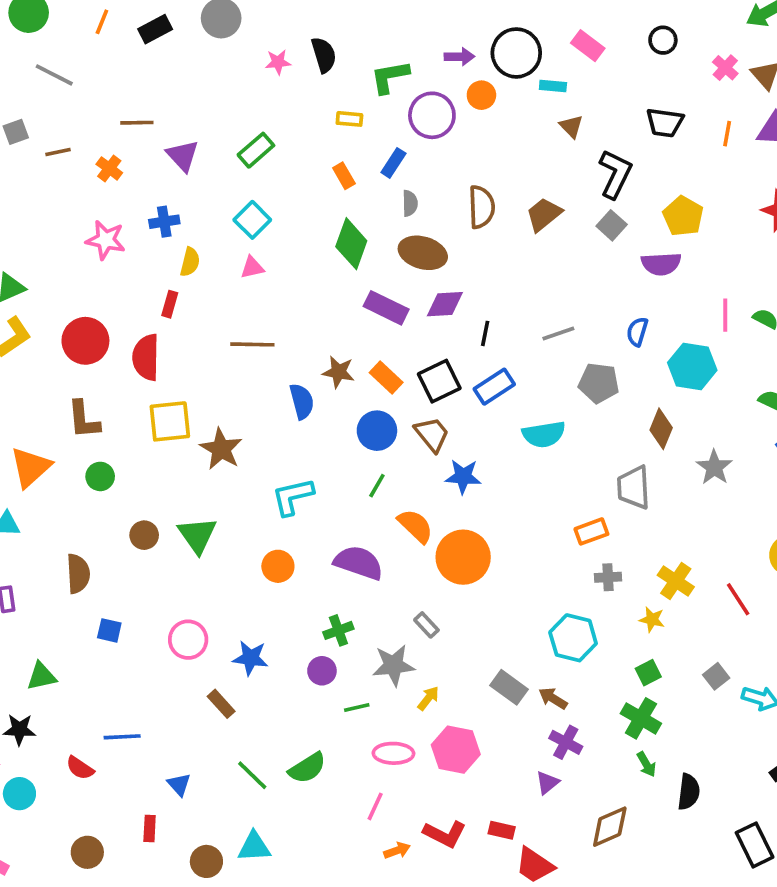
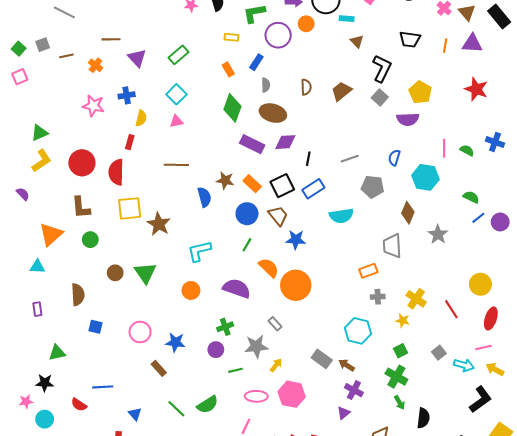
brown semicircle: (481, 207) -> (306, 87), size x0.7

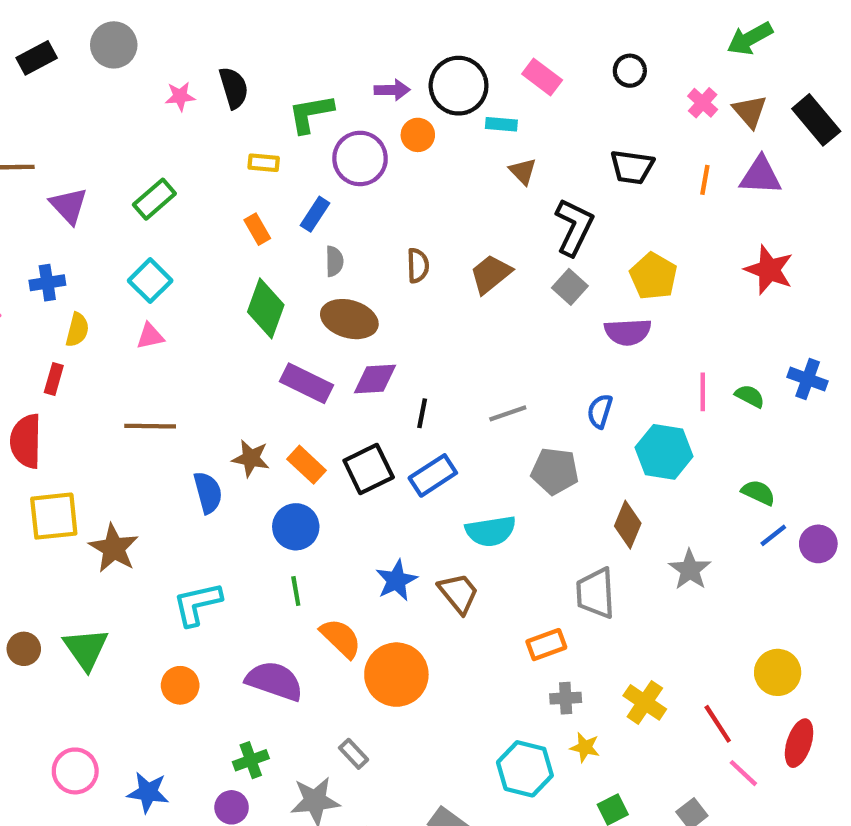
brown trapezoid: (278, 216) -> (459, 593), moved
blue star: (296, 240) -> (396, 580), turned -30
green line: (247, 245) -> (296, 591), turned -40
yellow star: (403, 321) -> (585, 747), moved
pink line: (484, 348) -> (743, 773), moved, turned 56

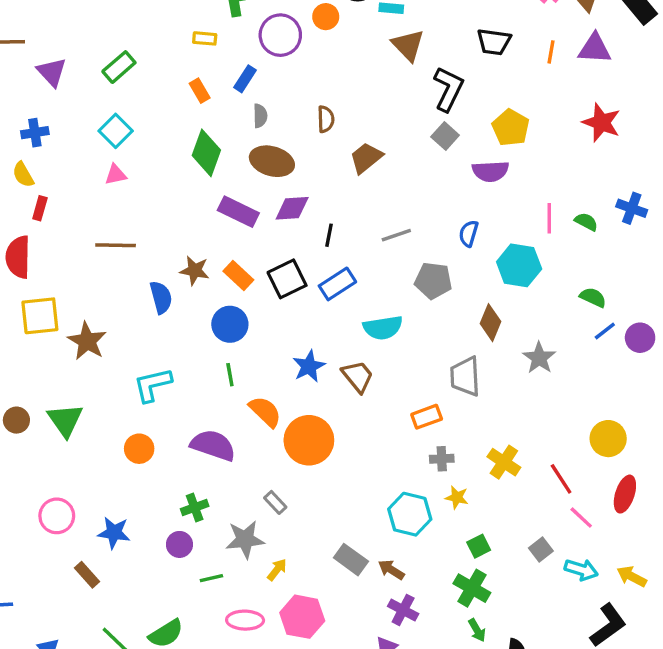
brown triangle: (523, 171) -> (408, 45), size x1.5
brown trapezoid: (491, 274) -> (366, 158), moved
yellow semicircle: (77, 330) -> (23, 175), moved, turned 136

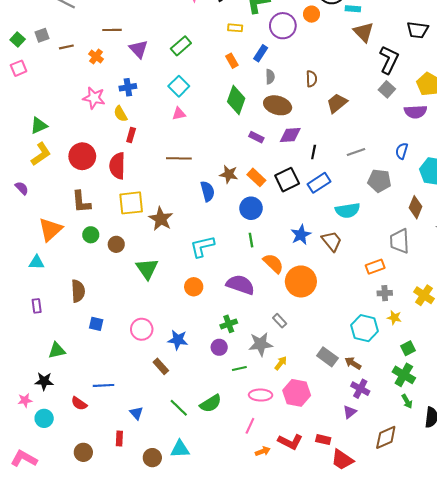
purple rectangle: (238, 212) -> (256, 137), size x0.6
brown circle: (16, 420) -> (116, 244), moved

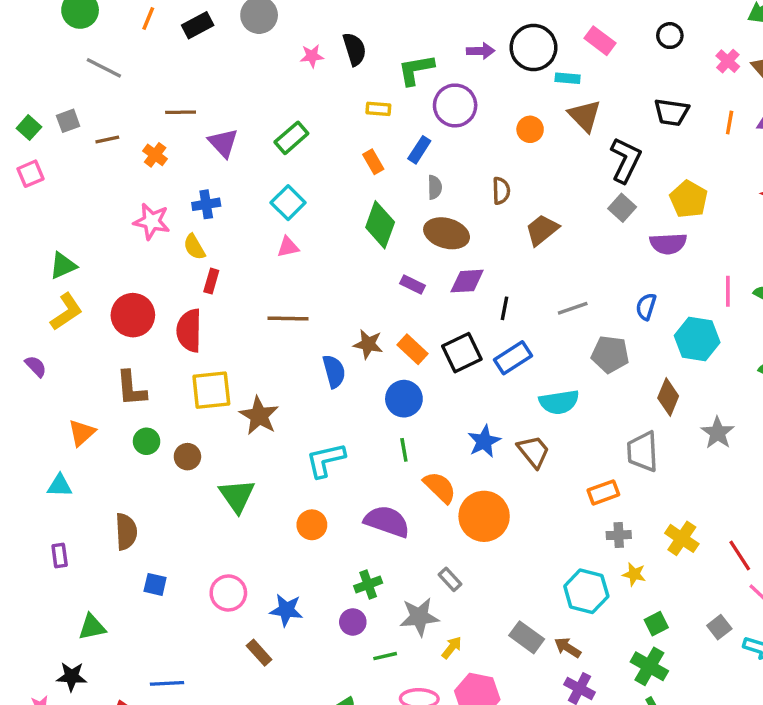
orange circle: (311, 14) -> (530, 129), moved
orange triangle: (50, 229) -> (82, 433), size x0.7

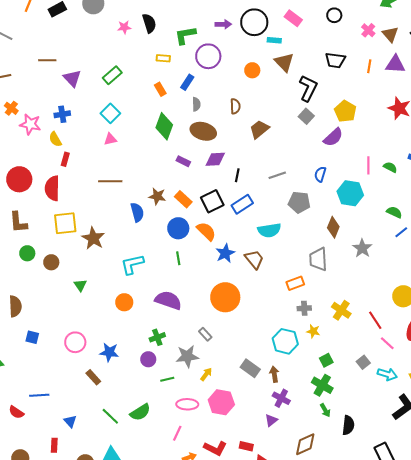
orange cross: (155, 155) -> (11, 108), moved
purple semicircle: (668, 244) -> (333, 137), turned -40
orange semicircle: (440, 487) -> (206, 231), moved
green triangle: (237, 496) -> (80, 285), size x0.6
brown arrow: (568, 648) -> (274, 374), turned 49

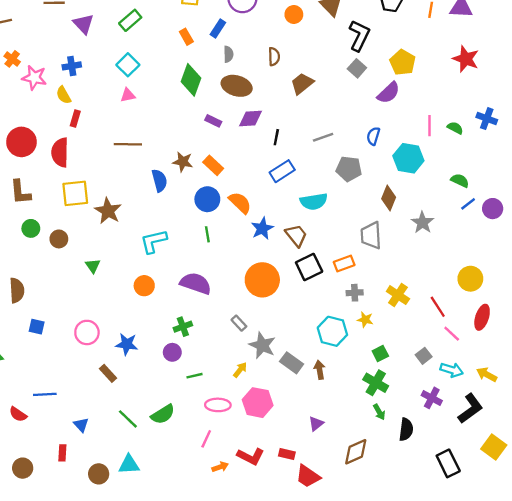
black square: (212, 201) -> (309, 267), moved
gray star: (187, 356) -> (262, 345), moved, turned 30
purple cross: (281, 398) -> (432, 398), moved

